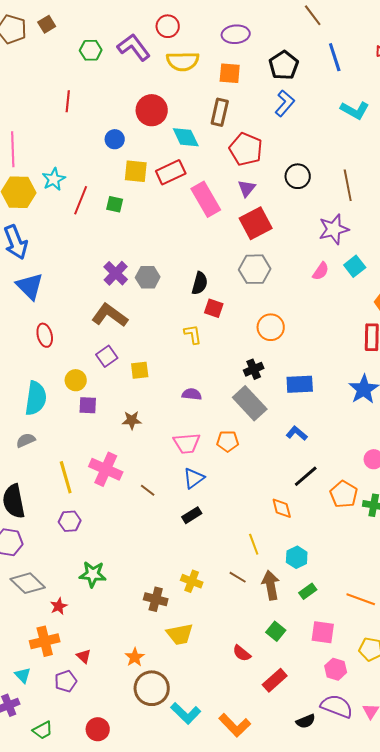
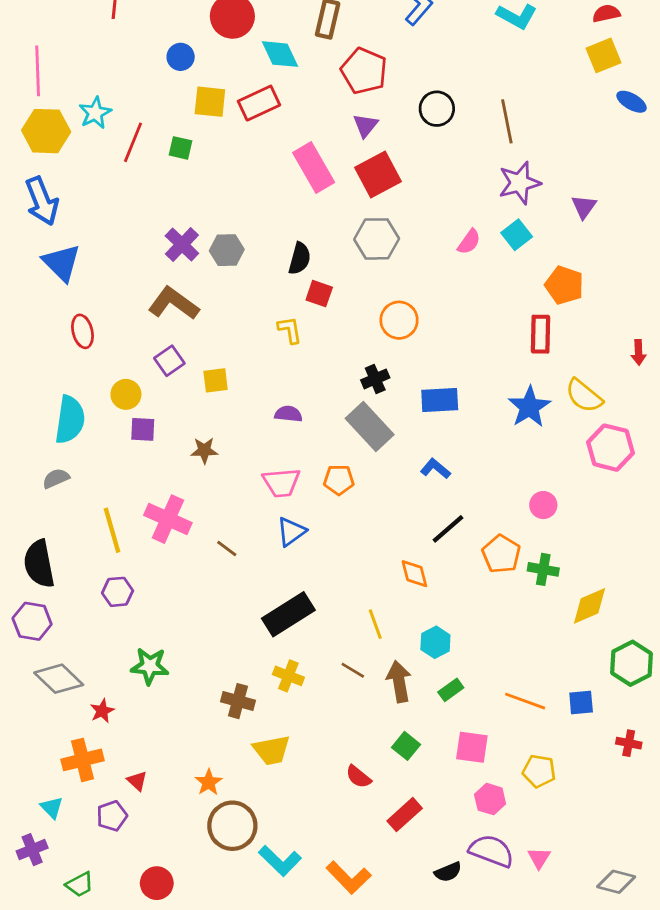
pink rectangle: (206, 199) -> (314, 167), moved
purple star: (334, 229) -> (519, 183), moved
black rectangle: (192, 515) -> (288, 614), moved, size x1.8

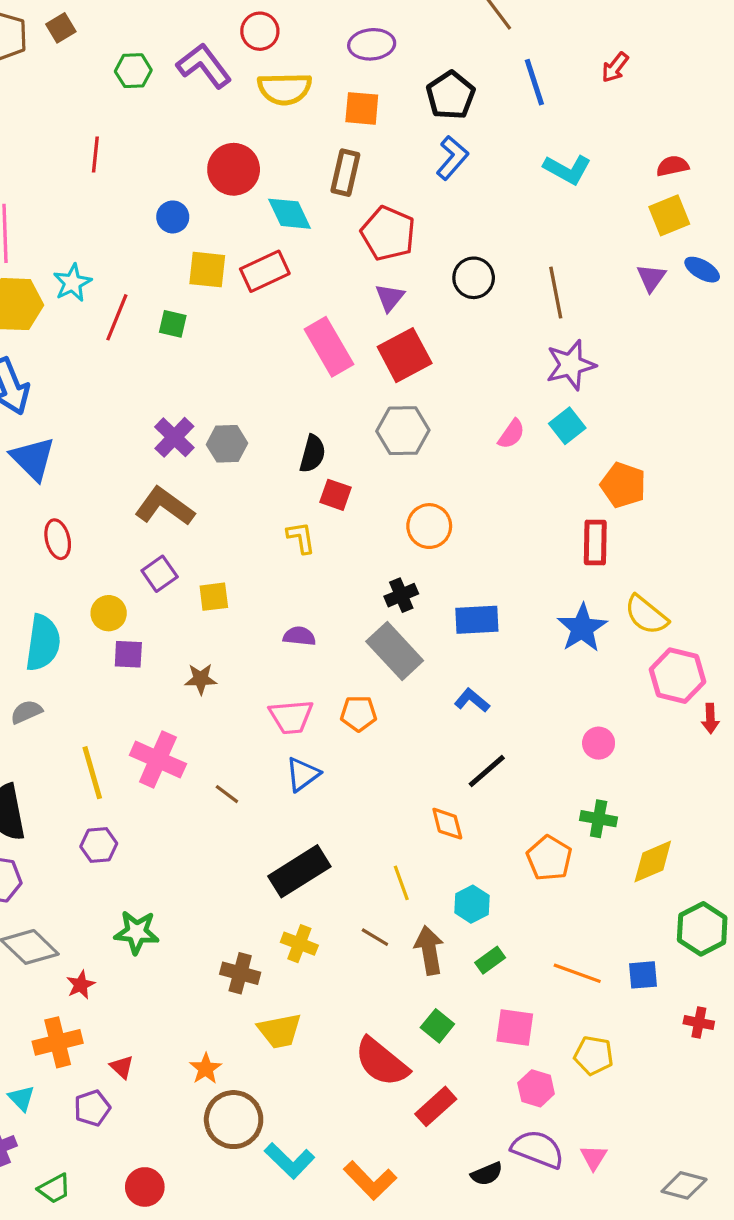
purple triangle: (584, 207) -> (651, 278), moved
red arrow: (639, 352) -> (710, 718), moved
orange pentagon: (501, 554) -> (549, 858), moved
red semicircle: (358, 777) -> (382, 1062), size x1.8

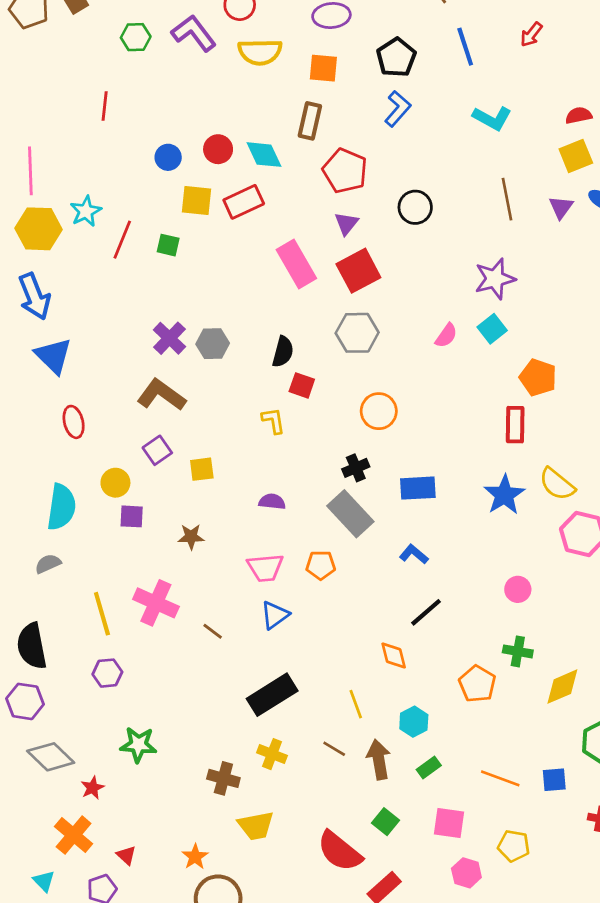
red circle: (234, 169) -> (218, 149), moved, size x0.7
brown line: (556, 293) -> (507, 199), moved
orange cross: (58, 1042) -> (74, 835), turned -36

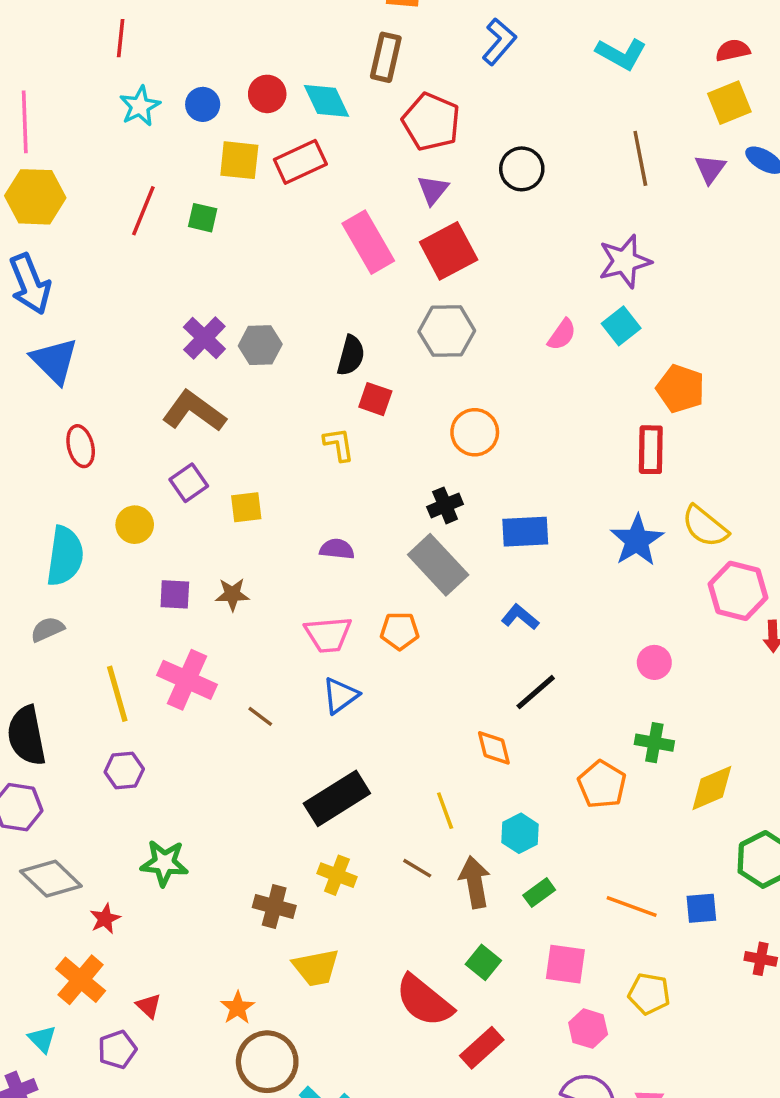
cyan star: (86, 211) -> (140, 106), moved
purple square: (132, 516) -> (175, 594), moved

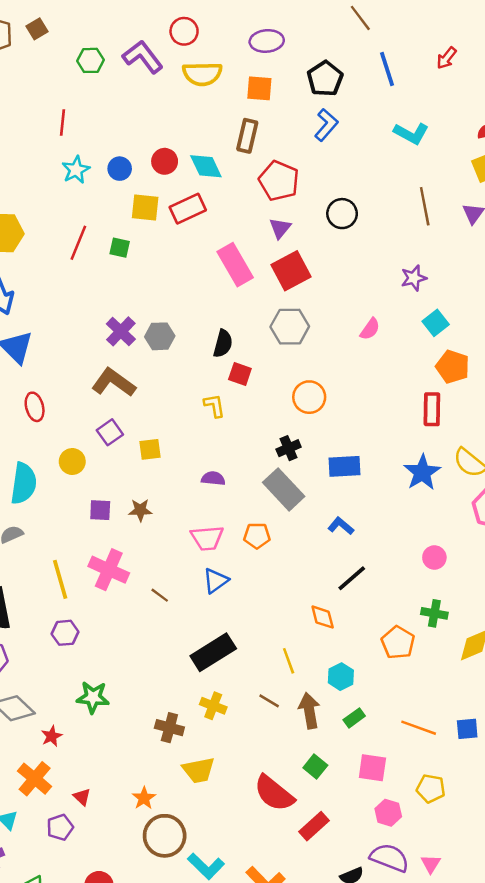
purple star: (625, 261) -> (414, 278), size x0.7
cyan square: (621, 326) -> (436, 323), moved

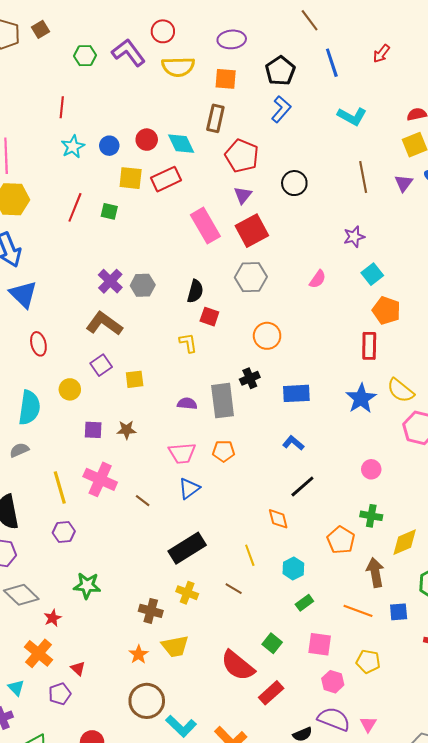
gray rectangle: (284, 489) -> (223, 401), moved, turned 36
brown arrow: (309, 711) -> (375, 572), moved
orange star: (144, 798) -> (139, 654), moved

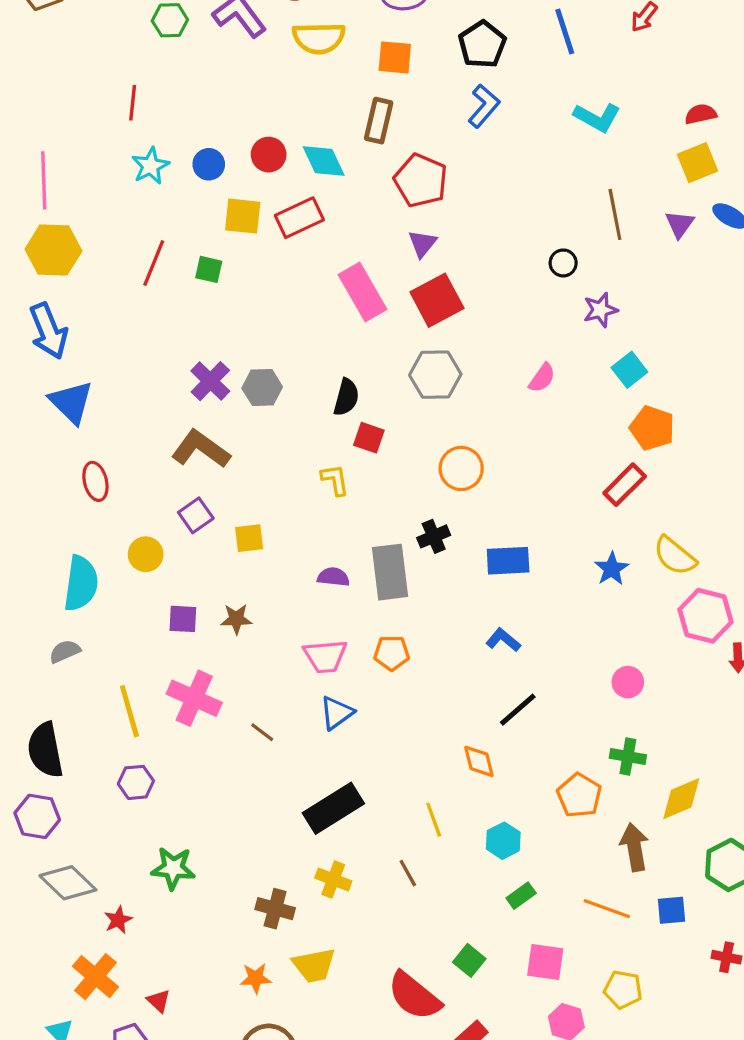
black circle: (294, 183) -> (563, 263), moved, size x0.7
red rectangle: (369, 346) -> (625, 485), turned 44
blue star: (361, 398) -> (612, 569), size x0.7
brown line: (234, 589) -> (408, 873), turned 30
orange star: (139, 654) -> (256, 978), turned 30

